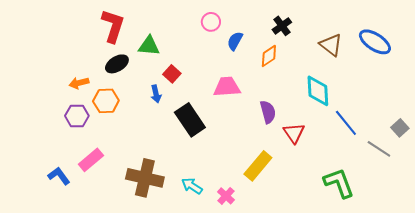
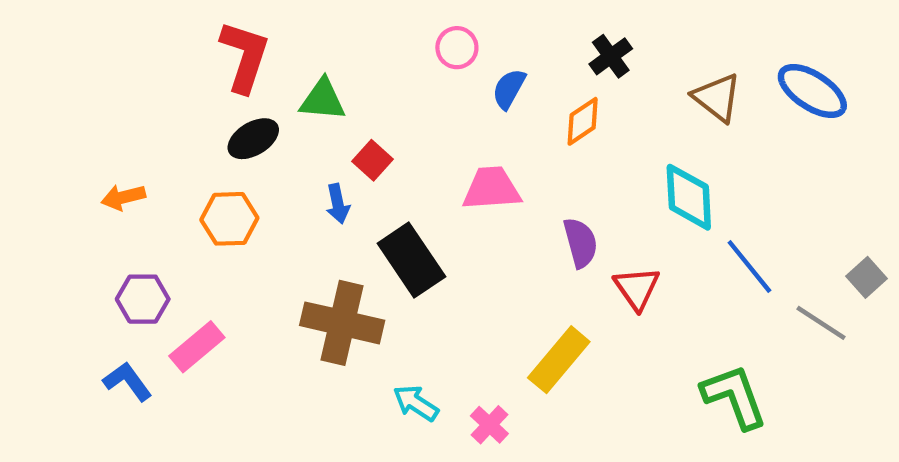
orange arrow: (79, 83) -> (123, 197), moved
purple hexagon: (77, 116) -> (143, 299), moved
brown cross: (145, 178) -> (342, 323), moved

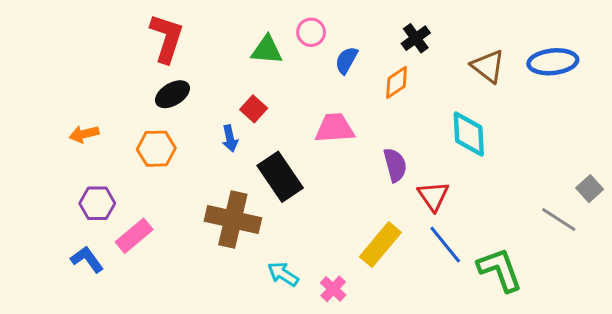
blue ellipse: (812, 91) -> (553, 62), turned -39
green triangle: (323, 100) -> (267, 50), moved
blue line: (749, 267) -> (445, 245), moved

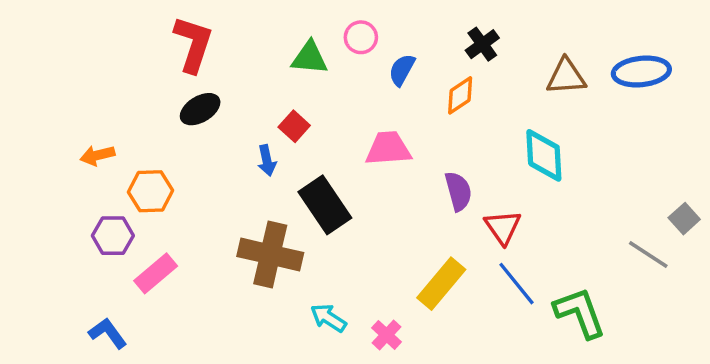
brown triangle: (488, 66) -> (566, 77), turned -42
orange hexagon: (156, 149) -> (150, 191), moved
blue L-shape: (87, 259) -> (108, 333), moved

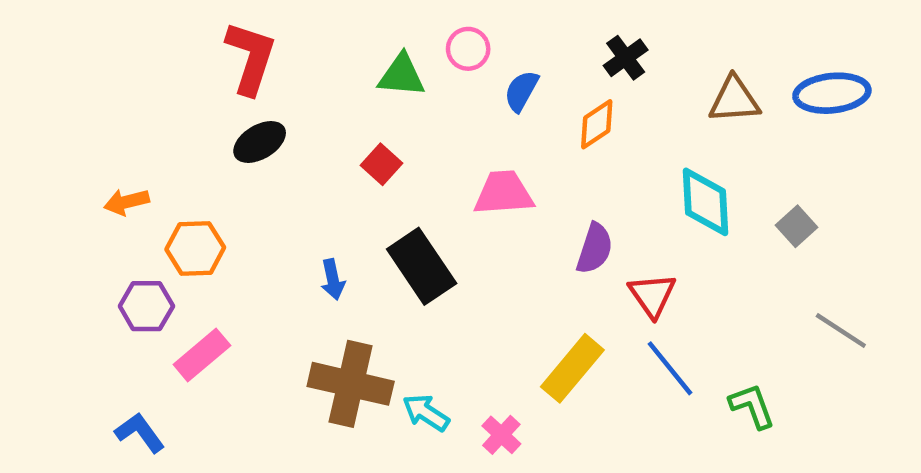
blue arrow: (267, 160) -> (333, 280), moved
purple semicircle: (458, 191) -> (595, 248), turned 33
gray square: (684, 219) -> (796, 226), moved
brown cross: (270, 255) -> (351, 384), moved
green L-shape: (580, 313) -> (752, 406), size x0.7

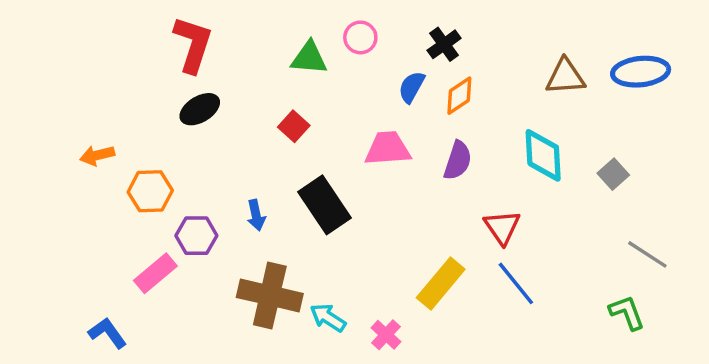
black cross: (626, 58) -> (444, 44), moved
blue semicircle: (521, 91) -> (412, 87), moved
purple semicircle: (595, 248) -> (458, 160), moved
purple hexagon: (146, 306) -> (196, 236), moved
green L-shape: (752, 406) -> (627, 313), moved

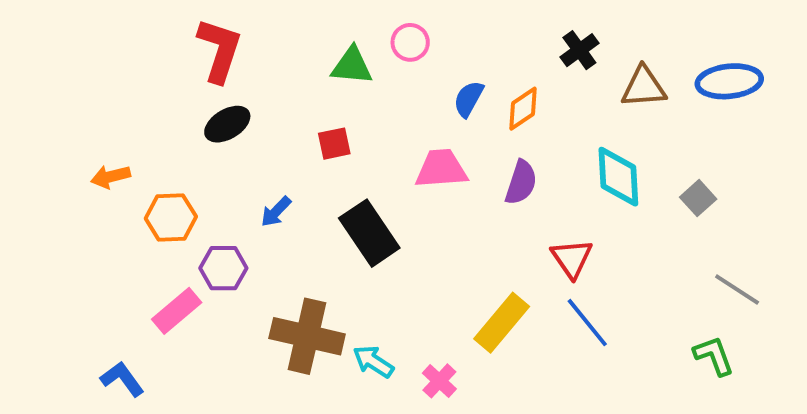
black cross: (444, 44) -> (579, 50), moved
red square: (294, 126) -> (334, 144), turned 36
blue arrow: (256, 215) -> (276, 212), moved, turned 56

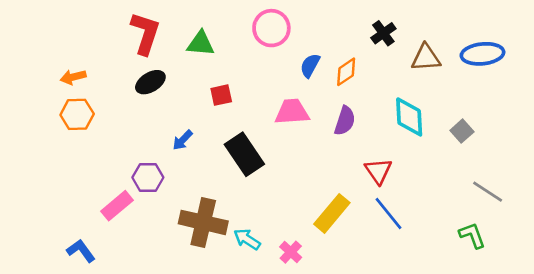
pink circle: (410, 42) -> (271, 28), size x1.5
green triangle: (352, 66) -> (201, 44), moved
orange arrow: (111, 177) -> (73, 77), moved
orange hexagon: (171, 218) -> (77, 114), moved

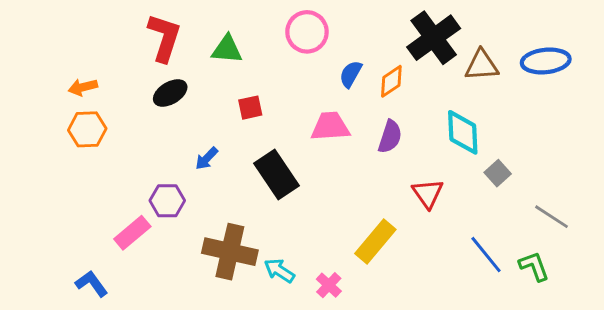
black cross: (383, 33) -> (434, 38), size x1.8
gray square: (462, 131) -> (498, 173), moved
blue line: (389, 213) -> (486, 255), moved

